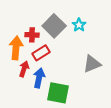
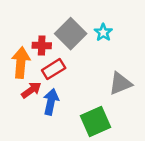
red arrow: (24, 69) -> (31, 90), turned 35
green square: (58, 93) -> (95, 121), moved, turned -35

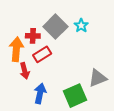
gray triangle: (120, 83) -> (98, 78), moved
red arrow: (31, 90) -> (25, 71), turned 112
blue arrow: (51, 102) -> (40, 93), moved

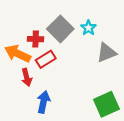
orange arrow: (16, 49) -> (18, 54), turned -70
gray triangle: (98, 78) -> (106, 53), moved
green square: (75, 96) -> (106, 104), moved

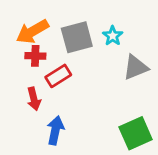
gray square: (60, 29) -> (77, 37), turned 30
red cross: (36, 39) -> (35, 56), moved
orange arrow: (18, 54) -> (32, 32), moved, turned -55

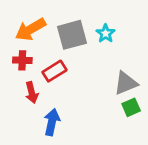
red cross: (35, 56) -> (22, 60), moved
gray triangle: (136, 67) -> (126, 83), moved
green square: (136, 133) -> (131, 107), moved, size x0.6

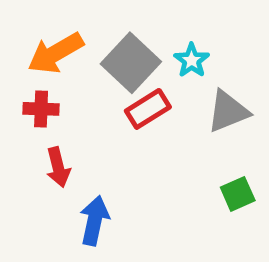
gray square: (72, 35) -> (131, 63), turned -32
red rectangle: (55, 71) -> (148, 109), moved
gray triangle: (126, 83) -> (228, 111), moved

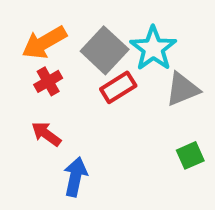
cyan star: (192, 60) -> (153, 48), size x1.6
red cross: (41, 109) -> (48, 81), moved, turned -32
red arrow: (58, 167) -> (46, 134), turned 140

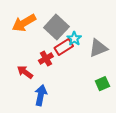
cyan star: (153, 48) -> (74, 39), moved, size x0.6
red cross: (48, 81) -> (46, 58), moved

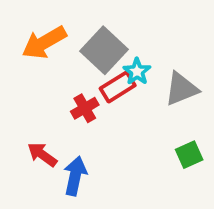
red arrow: (25, 72) -> (42, 155), moved

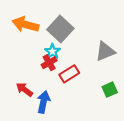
orange arrow: (44, 42) -> (26, 25), turned 45
cyan star: (137, 71) -> (52, 51), moved
red rectangle: (118, 87) -> (69, 74), moved

